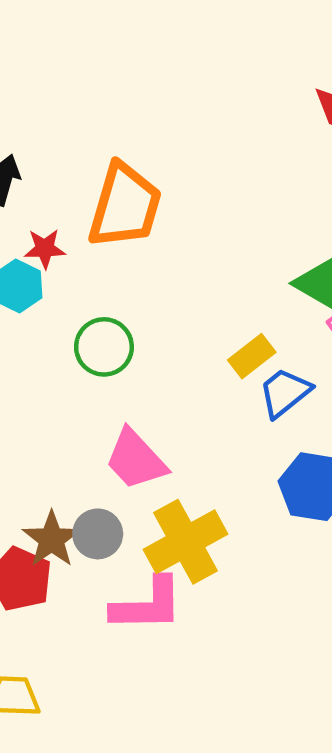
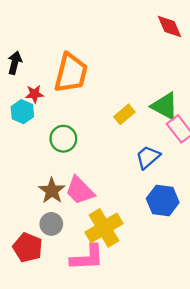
yellow rectangle: (252, 356) -> (124, 114), moved
gray circle: (98, 534) -> (51, 224), moved
brown star: (52, 539) -> (52, 191), moved

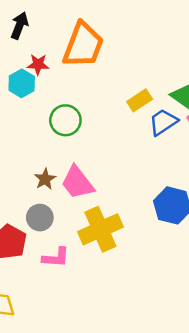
blue trapezoid: (148, 157) -> (163, 122), moved
brown star: (52, 191) -> (45, 179), size x0.7
pink L-shape: (87, 258) -> (56, 258), moved, size x0.7

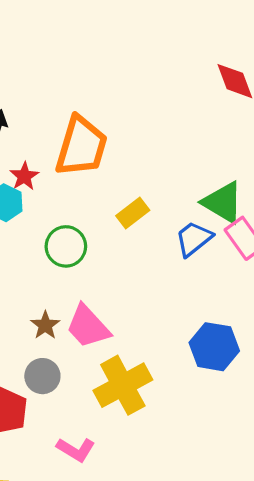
red star: (38, 64) -> (24, 176), turned -30
yellow rectangle: (140, 100) -> (133, 213), moved
pink L-shape: (56, 258) -> (76, 450), moved, turned 32

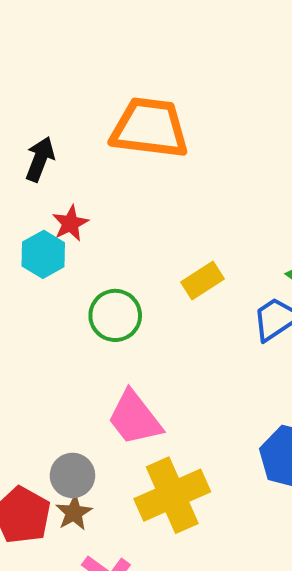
orange trapezoid: (81, 146) -> (150, 128), moved, turned -104
brown star: (45, 325) -> (74, 513), moved

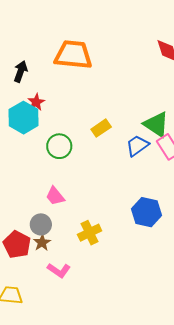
cyan hexagon: (43, 254) -> (23, 118), size x1.4
pink trapezoid: (135, 418) -> (55, 196), moved, size x0.7
yellow cross: (172, 495) -> (90, 233), size x0.7

